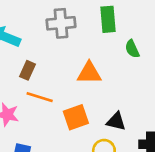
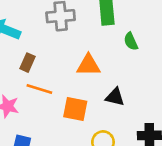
orange square: (76, 117) -> (75, 109), turned 30
black triangle: (116, 121) -> (115, 97), moved

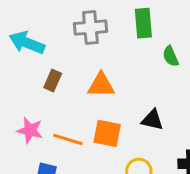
orange triangle: (88, 65) -> (101, 85), moved
orange line: (39, 89) -> (68, 139), moved

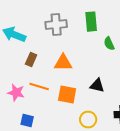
orange line: (68, 139) -> (39, 87), moved

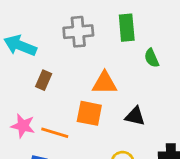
orange triangle: (63, 63) -> (105, 83), moved
orange line: (39, 87) -> (55, 133), moved
orange square: (67, 95) -> (89, 113), moved

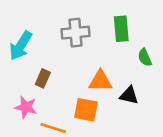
cyan arrow: (20, 46) -> (21, 46), turned -80
black triangle: (135, 116) -> (129, 95), moved
pink star: (23, 126) -> (26, 107), moved

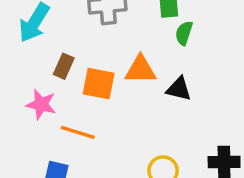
green semicircle: (145, 57) -> (184, 33), moved, turned 42
orange square: (86, 110) -> (99, 84), moved

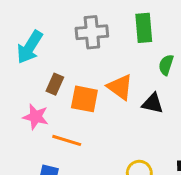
green semicircle: (184, 33) -> (166, 65), moved
orange triangle: (140, 70) -> (120, 87), turned 36

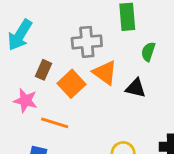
gray cross: (92, 32) -> (87, 42), moved
orange square: (84, 99) -> (71, 84), turned 36

